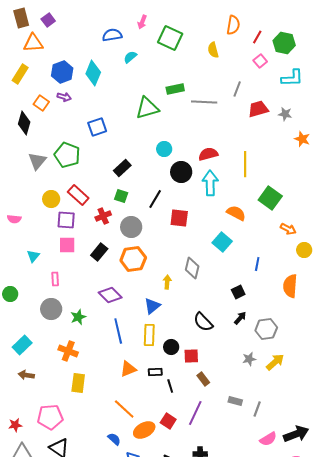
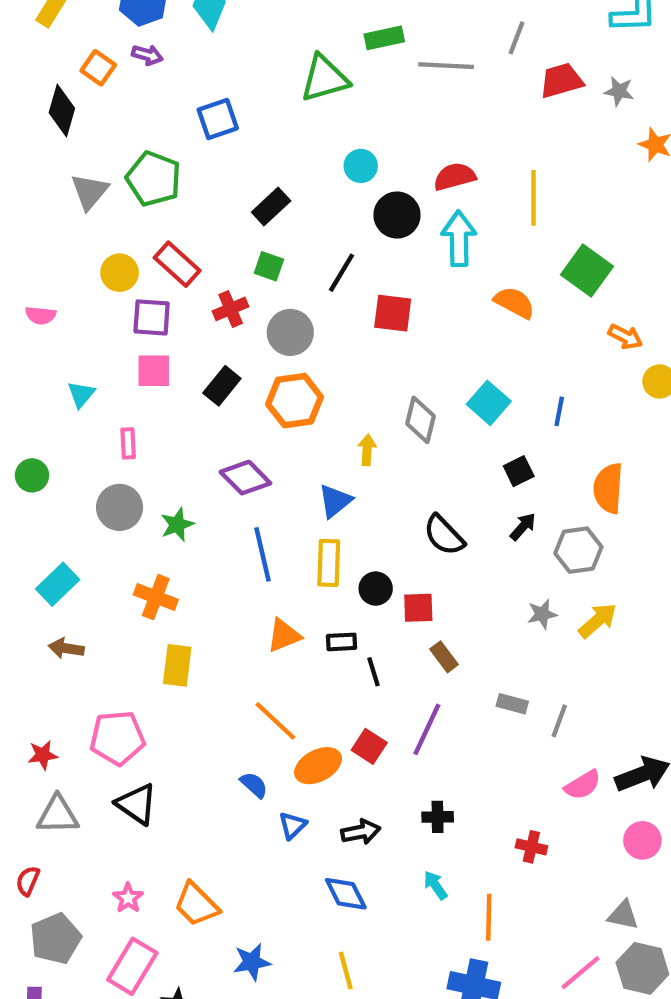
cyan square: (222, 242) -> (489, 403), moved
orange semicircle: (290, 286) -> (608, 488), moved

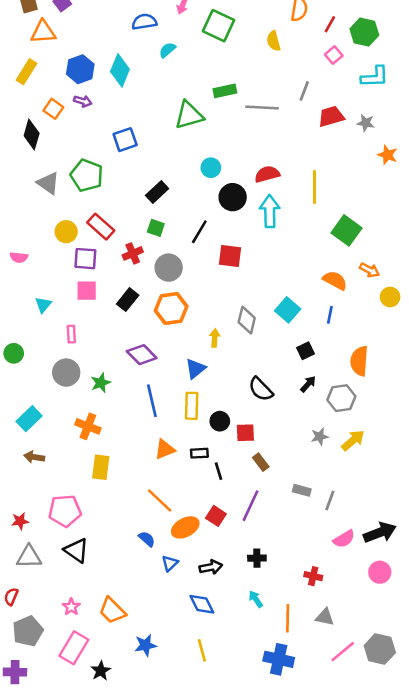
gray triangle: (90, 192) -> (48, 183), turned -35
orange semicircle: (514, 303) -> (335, 280), moved
gray triangle: (623, 915) -> (325, 617), moved

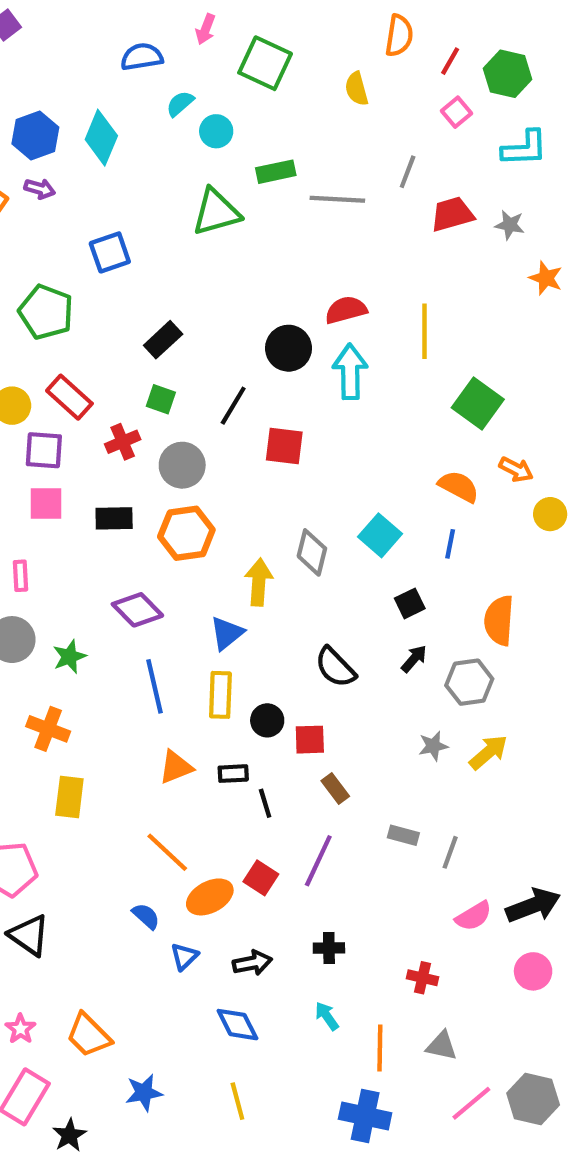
cyan circle: (211, 168) -> (216, 131), moved
black rectangle: (128, 300) -> (114, 518), turned 50
yellow arrow: (215, 338) -> (259, 582), size x1.5

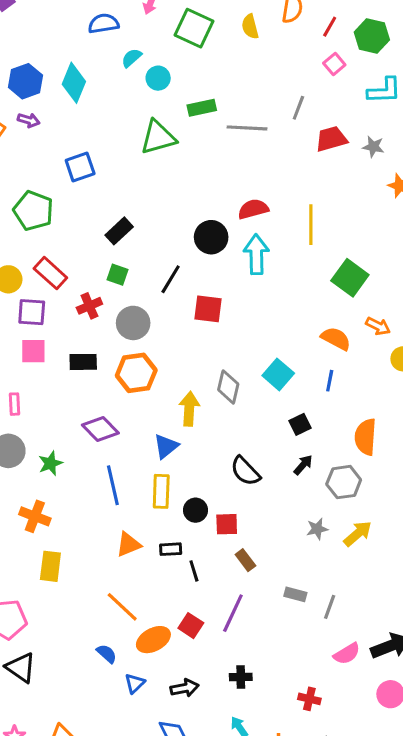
yellow semicircle: (357, 89) -> (250, 27), moved

